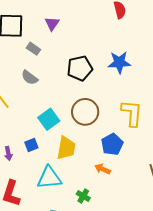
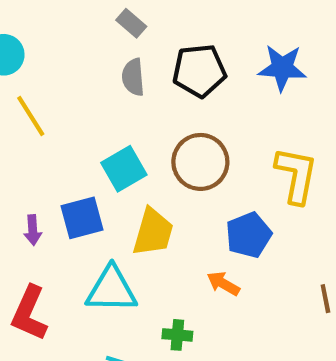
gray rectangle: (33, 49) -> (131, 23), moved
gray semicircle: (30, 78) -> (133, 77), moved, turned 42
blue square: (31, 145) -> (82, 218), size x1.5
green cross: (83, 196) -> (177, 335), turned -32

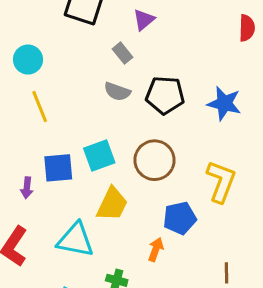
gray semicircle: (133, 77) -> (117, 92), turned -75
blue square: (82, 218) -> (58, 168), moved
orange arrow: (223, 284) -> (156, 249), turned 70

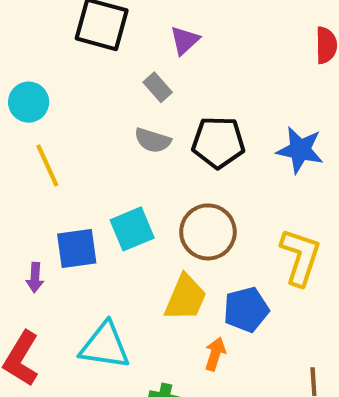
yellow trapezoid: (112, 204) -> (185, 298), moved

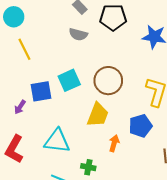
black pentagon: (218, 142) -> (113, 17), moved
purple arrow: (35, 278) -> (20, 107), turned 32
blue pentagon: (246, 310) -> (140, 126), moved

